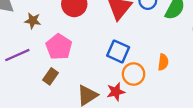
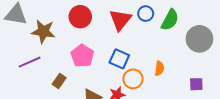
brown star: (33, 21) -> (43, 31), size x1.6
pink pentagon: (59, 47) -> (82, 56), moved

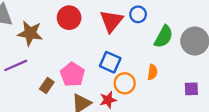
green semicircle: (170, 20) -> (164, 37), moved
pink pentagon: (82, 56) -> (72, 74), moved

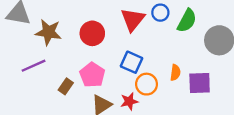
red circle: (69, 18) -> (92, 33), moved
green semicircle: (164, 37) -> (187, 21), moved
purple square: (191, 89) -> (200, 83), moved, size x1.5

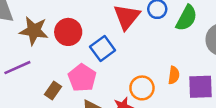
red circle: (92, 33) -> (68, 32), moved
blue square: (132, 62) -> (103, 49), moved, turned 30

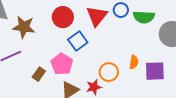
green semicircle: (186, 18) -> (144, 17), turned 65
red circle: (68, 32) -> (63, 17), moved

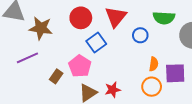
blue circle: (121, 10) -> (140, 35), moved
orange circle: (109, 72) -> (152, 87), moved

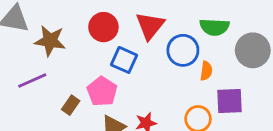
blue circle: (140, 35) -> (183, 50), size x1.5
blue square: (96, 42) -> (124, 60), turned -30
orange semicircle: (154, 64) -> (206, 71), moved

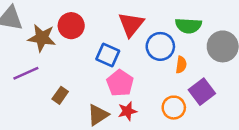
red circle: (103, 27) -> (71, 26), moved
pink pentagon: (102, 91) -> (120, 83), moved
purple square: (229, 101) -> (202, 92), turned -35

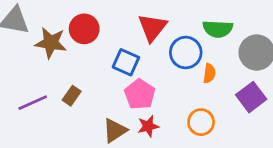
purple line: (26, 73) -> (33, 103), moved
purple square: (202, 92) -> (251, 97), moved
brown rectangle: (60, 95) -> (72, 96), moved

